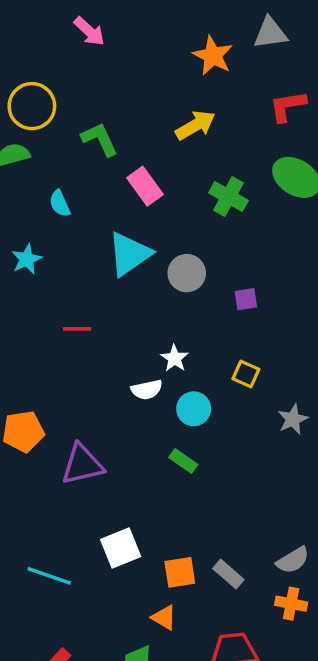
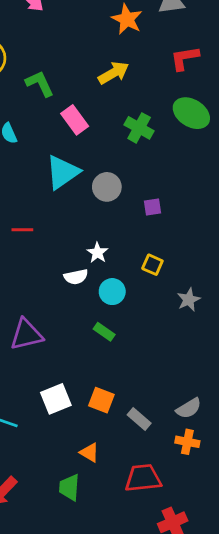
orange square: (180, 572) -> (101, 400), moved, turned 30

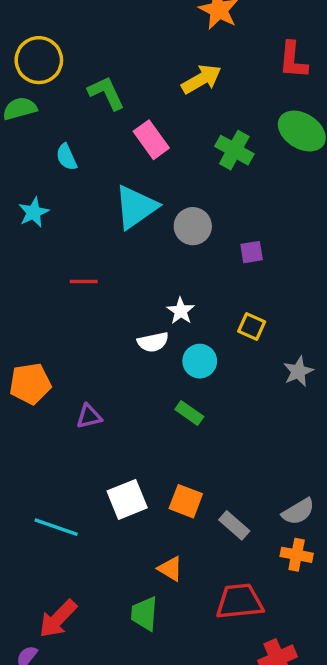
red L-shape: (185, 58) -> (293, 60), turned -76
purple triangle: (26, 334) -> (89, 416), size x0.6

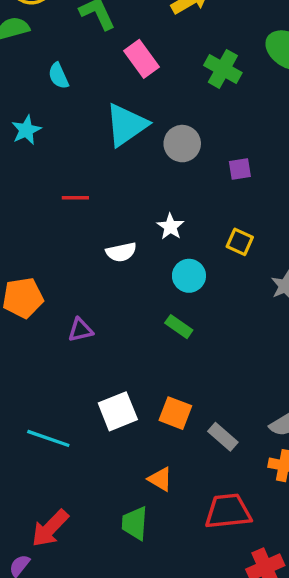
white semicircle: (153, 342) -> (121, 252), moved

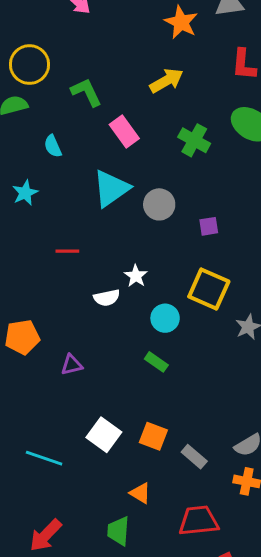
white star: (170, 227) -> (136, 276), moved
yellow square: (240, 242) -> (209, 289), size x1.8
white square: (118, 411) -> (104, 435), turned -32

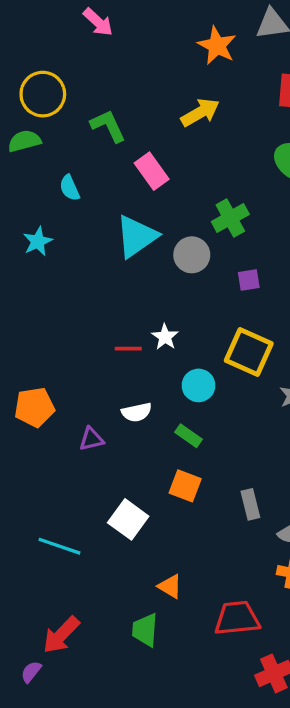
green cross: (194, 140) -> (230, 218), moved, turned 32
red line: (67, 251) -> (128, 349), moved
white semicircle: (107, 298) -> (137, 412), moved
orange square: (153, 436) -> (185, 486), moved
gray rectangle: (194, 457) -> (250, 504), moved, turned 35

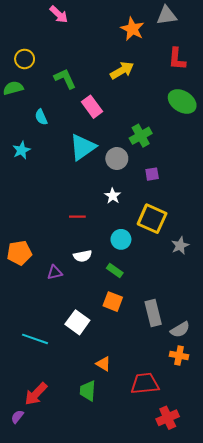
yellow circle: (43, 94) -> (25, 59), size x0.7
white star: (165, 337) -> (113, 196), moved
gray rectangle: (250, 504) -> (153, 313), size x1.4

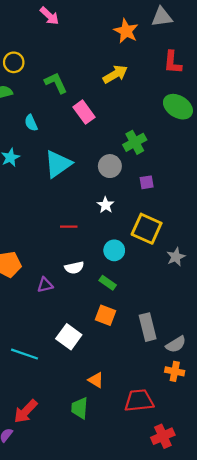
cyan triangle: (83, 147) -> (58, 164), moved

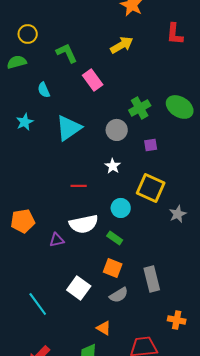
green ellipse: (178, 107) -> (180, 107), moved
white semicircle: (74, 268) -> (84, 224), size x1.6
gray semicircle: (176, 344) -> (119, 295), moved
cyan line: (25, 354) -> (38, 304), turned 35

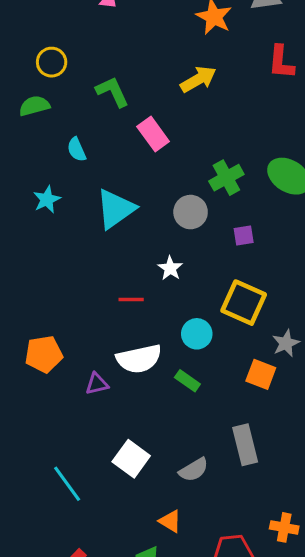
white star: (113, 166) -> (170, 268), moved
orange square: (113, 268) -> (261, 374), moved
orange cross: (177, 320) -> (284, 527), moved

